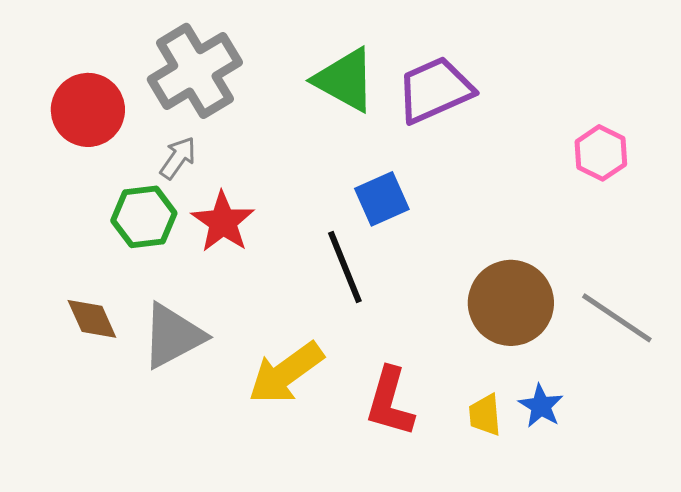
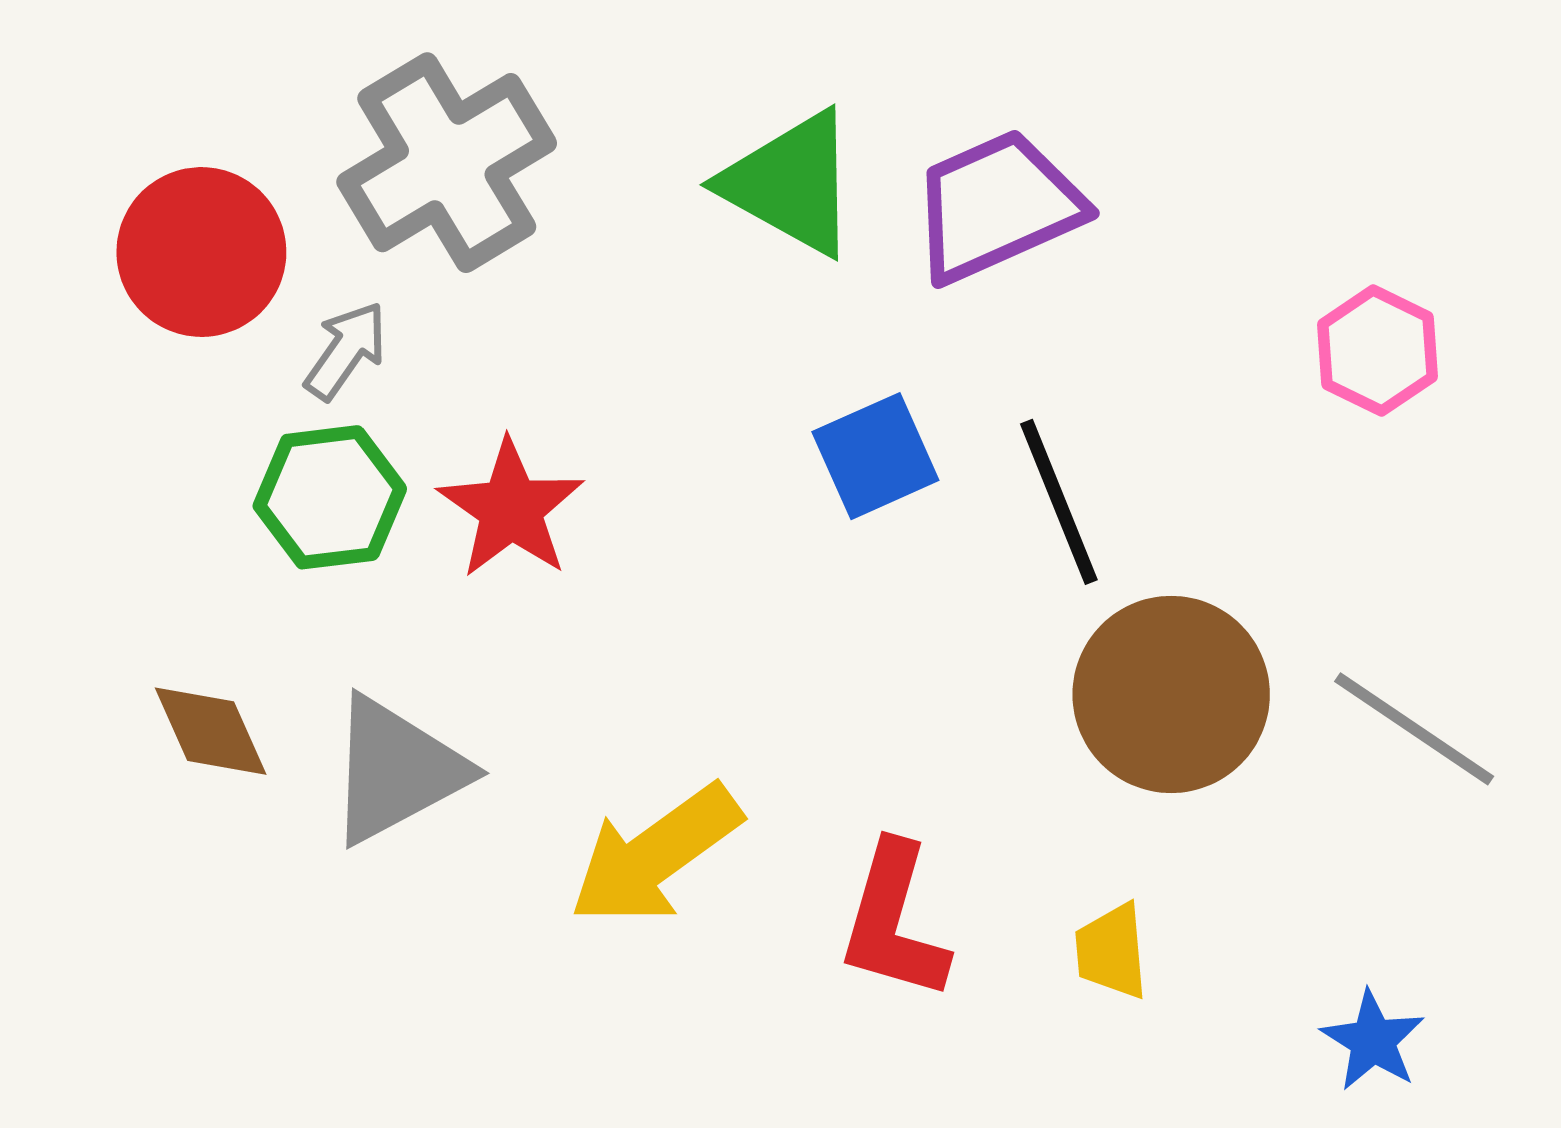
gray arrow: (178, 158) -> (346, 351), moved
black line: (345, 267) -> (1059, 502), moved
blue star: (541, 406) -> (1373, 1041), moved

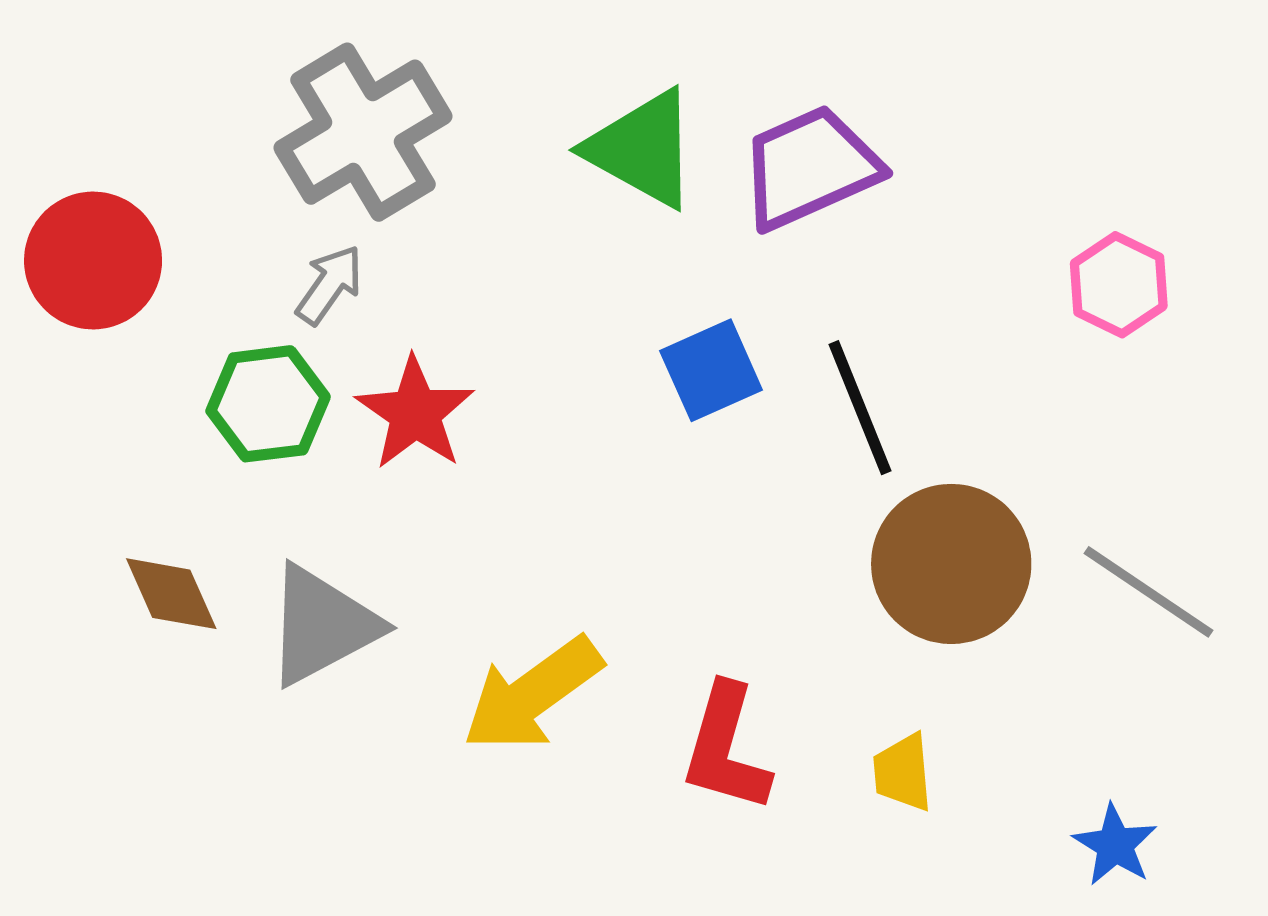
red circle: (201, 252) -> (93, 261), moved
gray arrow: (346, 351) -> (329, 285), moved

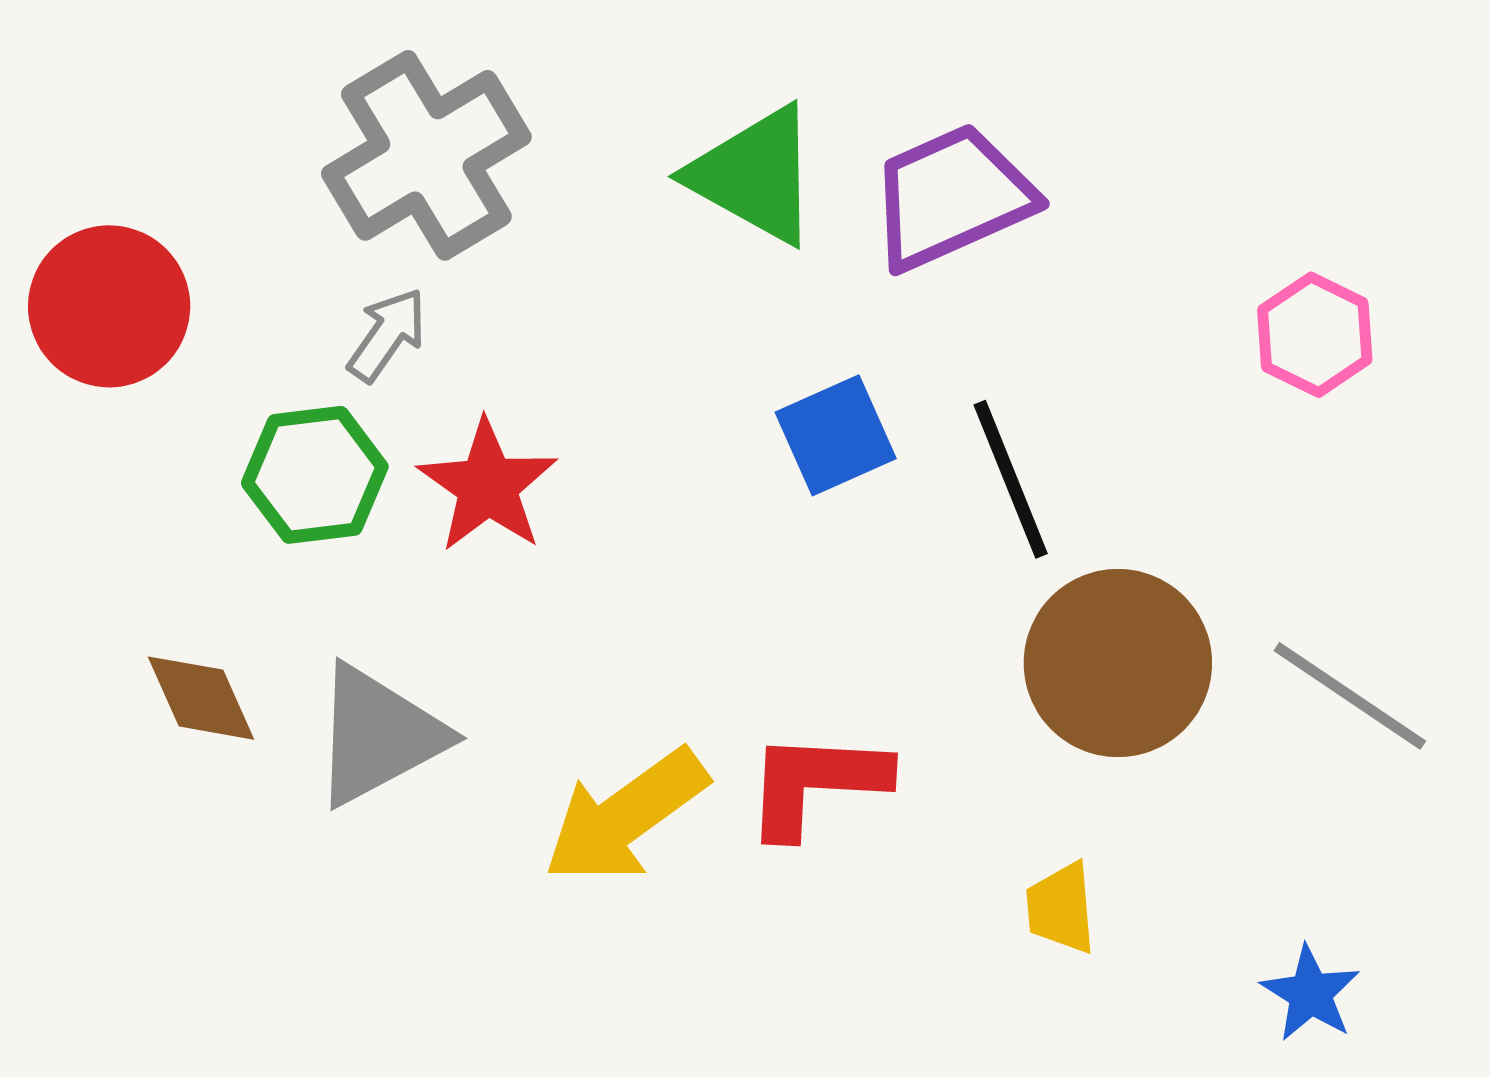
red L-shape: (726, 748) -> (816, 783), moved, turned 77

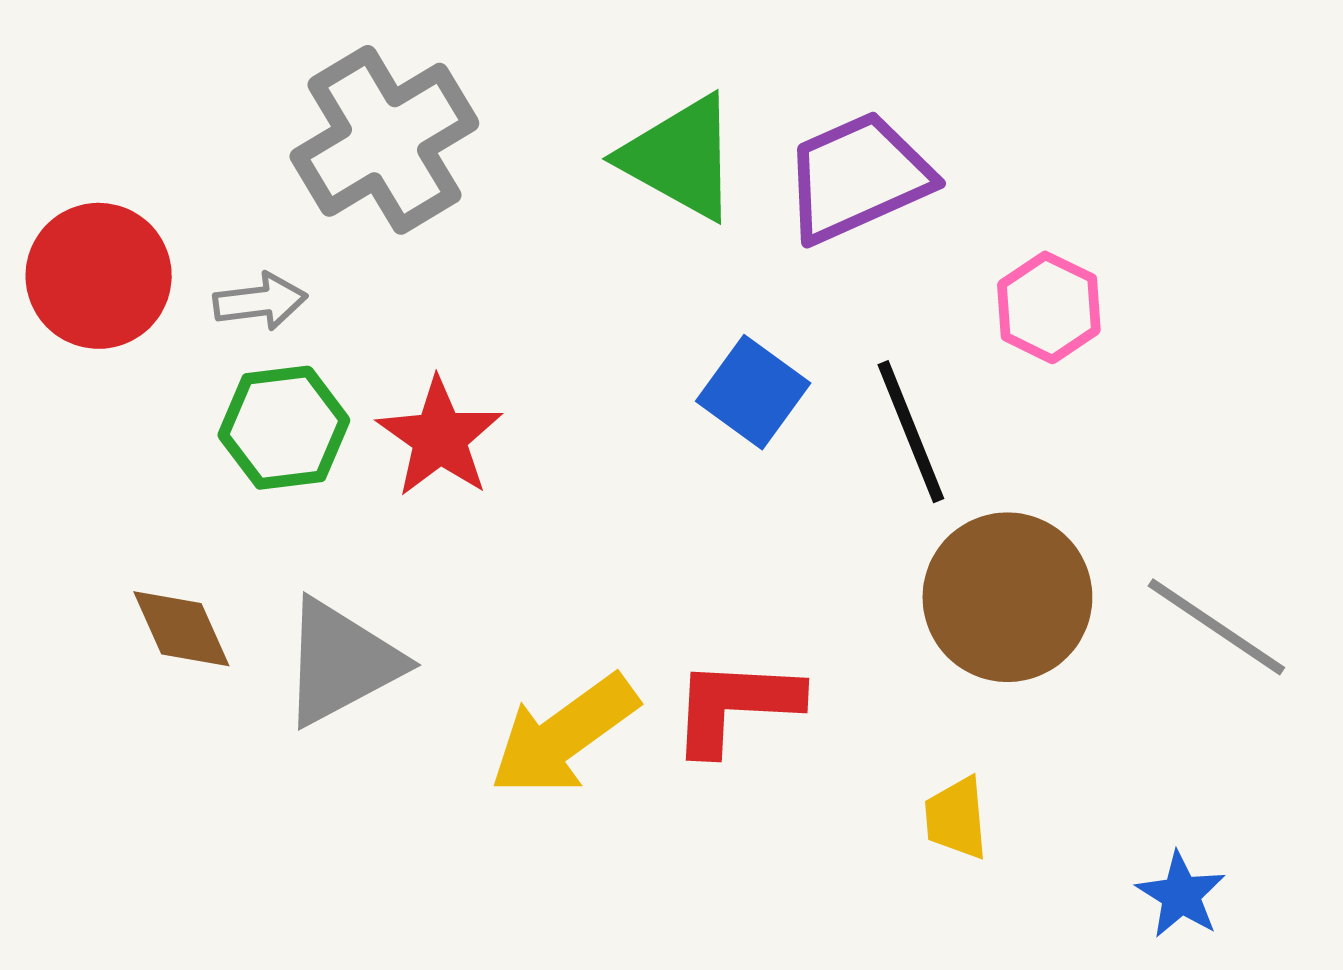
gray arrow: (387, 335) -> (260, 301), moved, turned 48
pink hexagon: (1315, 335) -> (1049, 307), moved
blue square: (836, 435) -> (753, 392), turned -30

